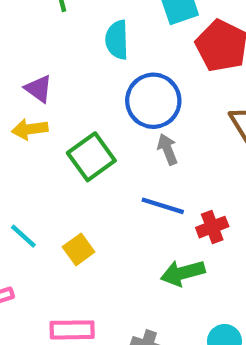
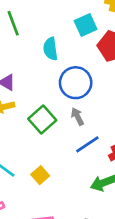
gray arrow: (167, 149) -> (77, 117), moved
blue line: (163, 206) -> (87, 144), turned -45

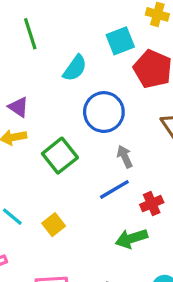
cyan semicircle: (50, 49) -> (75, 68), turned -140
gray arrow: (77, 117) -> (125, 157), moved

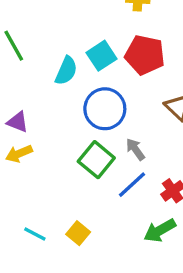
cyan square: (120, 41) -> (101, 56), moved
green square: (60, 156) -> (96, 160), moved

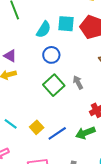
cyan square: (101, 56) -> (66, 24), turned 30
blue circle: (105, 109) -> (51, 55), moved, size x0.7
blue line: (132, 185) -> (57, 133), moved

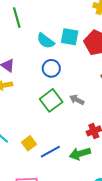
cyan semicircle: (44, 30) -> (46, 41), turned 90
gray arrow: (78, 82) -> (77, 100), turned -40

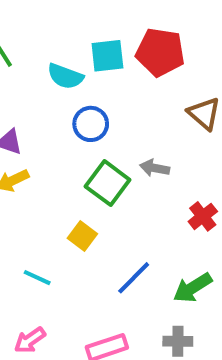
yellow square: (29, 143) -> (82, 236), moved
green arrow: (80, 154) -> (193, 288), moved

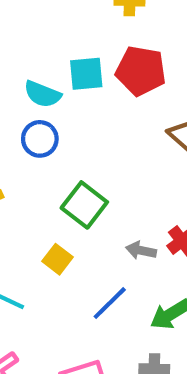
blue circle: (91, 124) -> (40, 139), moved
gray arrow: (155, 168) -> (141, 250), moved

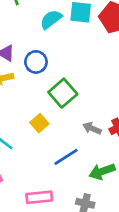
cyan semicircle: (42, 94) -> (51, 19), turned 110
blue circle: (40, 139) -> (36, 62), moved

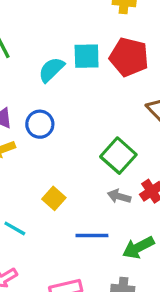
green square: (63, 93) -> (118, 156), moved
blue line: (66, 157) -> (92, 235), turned 40

